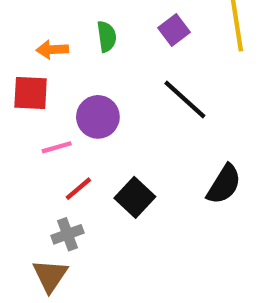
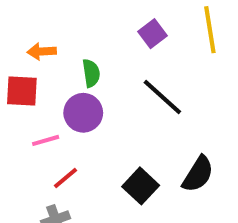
green semicircle: (107, 37) -> (91, 73), moved
black square: (135, 197) -> (141, 186), moved

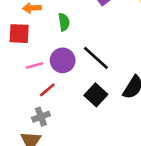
black line: (162, 97) -> (96, 58), moved
purple circle: (83, 113) -> (63, 60), moved

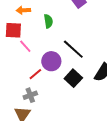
purple circle: (63, 60) -> (51, 61), moved
pink line: (35, 66) -> (25, 46), moved, turned 64

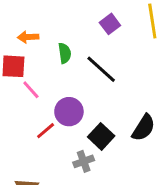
black line: (73, 49) -> (101, 69), moved
gray cross: (30, 95) -> (84, 161), moved

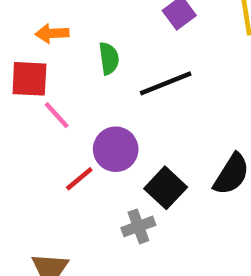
black line: (101, 69) -> (166, 83), turned -64

